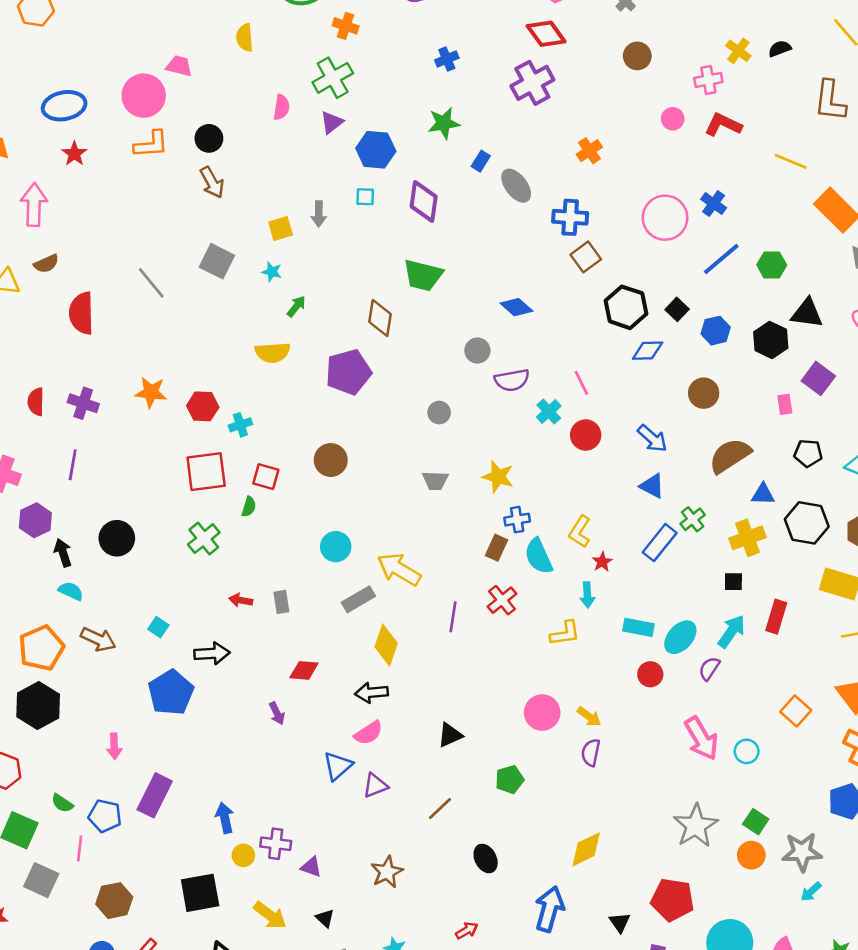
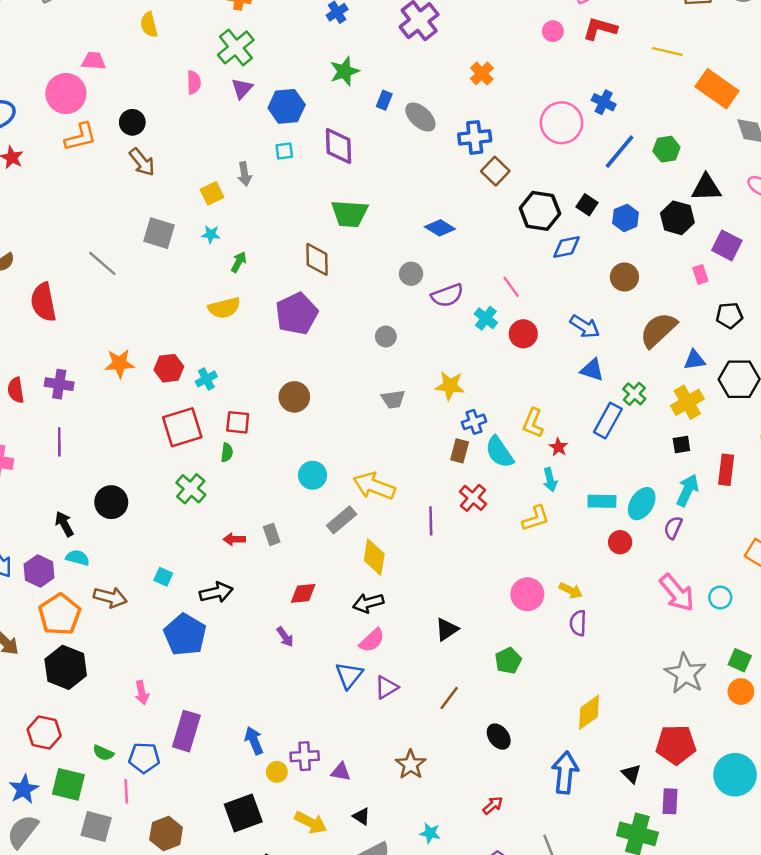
purple hexagon: (35, 520) -> (39, 571), moved

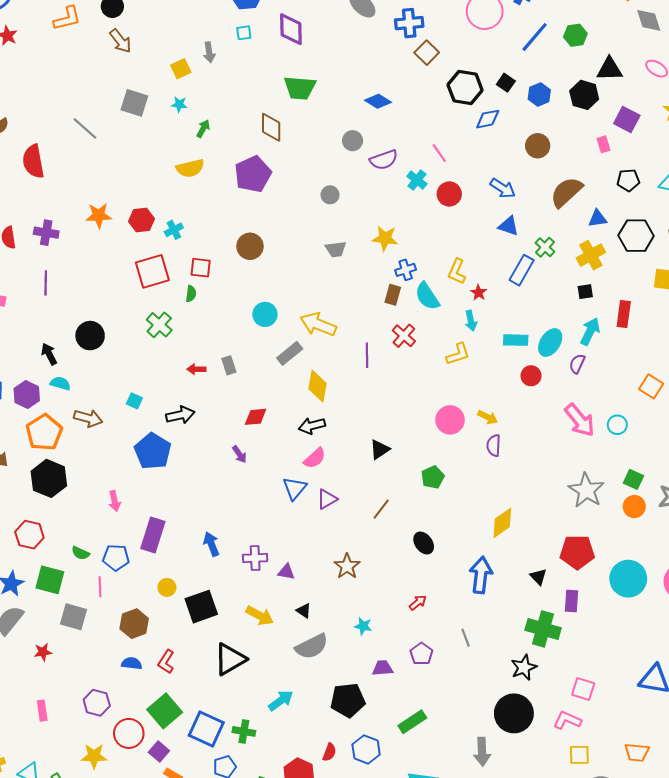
yellow circle: (277, 772) -> (167, 587), moved

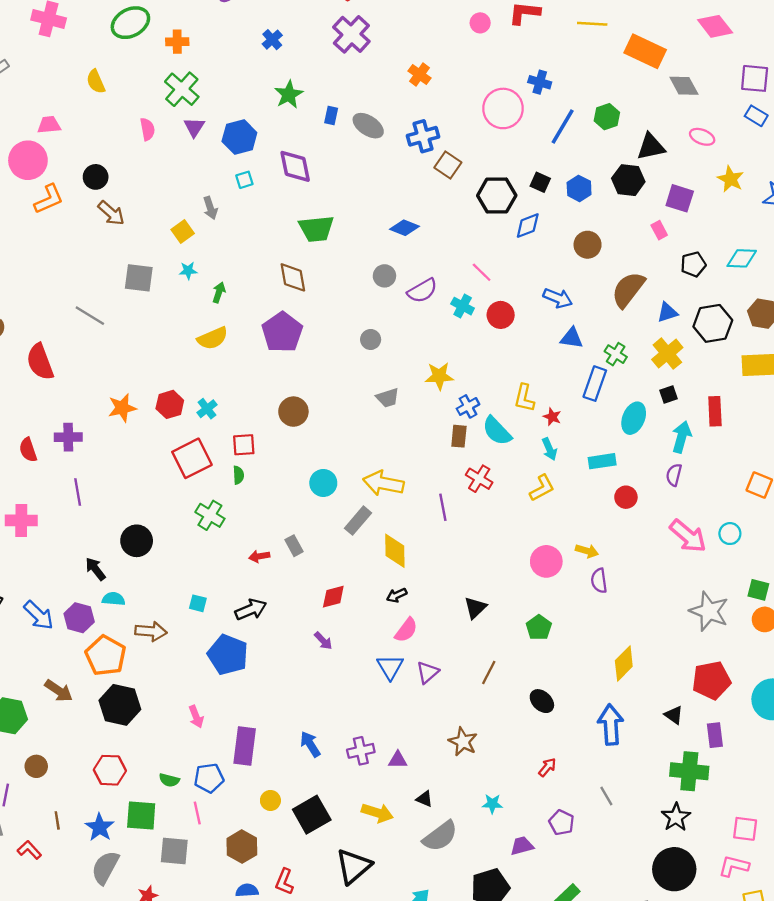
cyan ellipse: (550, 343) -> (634, 418), moved
black arrow: (312, 426) -> (397, 595), size x0.7

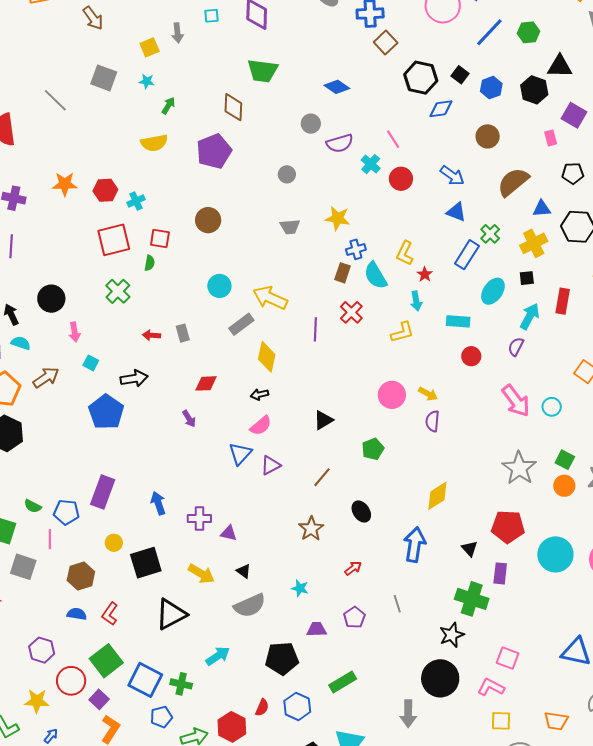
brown arrow: (151, 631) -> (46, 378), turned -52
pink arrow: (196, 717) -> (74, 332), moved
brown star: (463, 742) -> (311, 529), moved

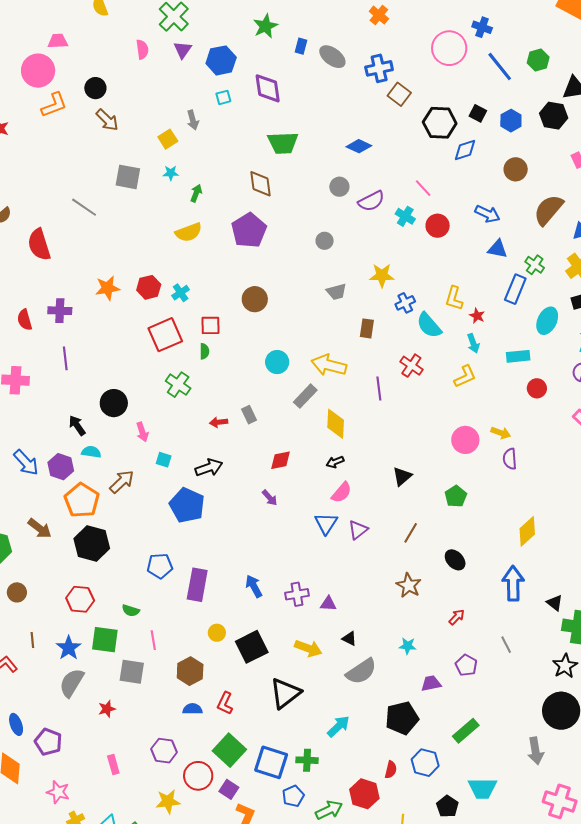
blue line: (489, 32) -> (500, 66), turned -72
brown rectangle: (343, 273) -> (367, 328), moved
blue pentagon: (66, 512) -> (160, 566), moved
black triangle: (470, 549) -> (555, 603), moved

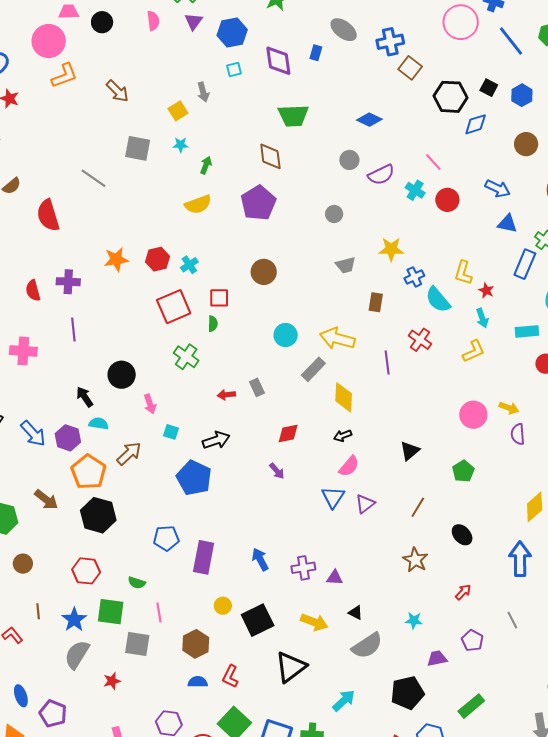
blue rectangle: (301, 46) -> (316, 53), moved
black circle: (95, 88) -> (102, 22), moved

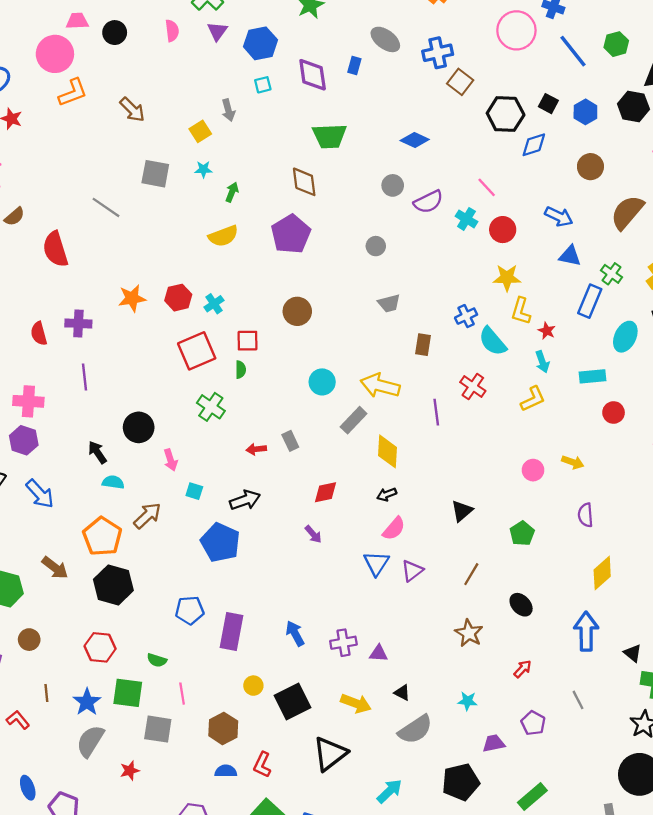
yellow star: (391, 249) -> (507, 278), moved
pink circle: (473, 415) -> (533, 470), size x0.7
purple semicircle: (518, 434) -> (586, 515), moved
purple hexagon: (68, 438) -> (24, 440), moved

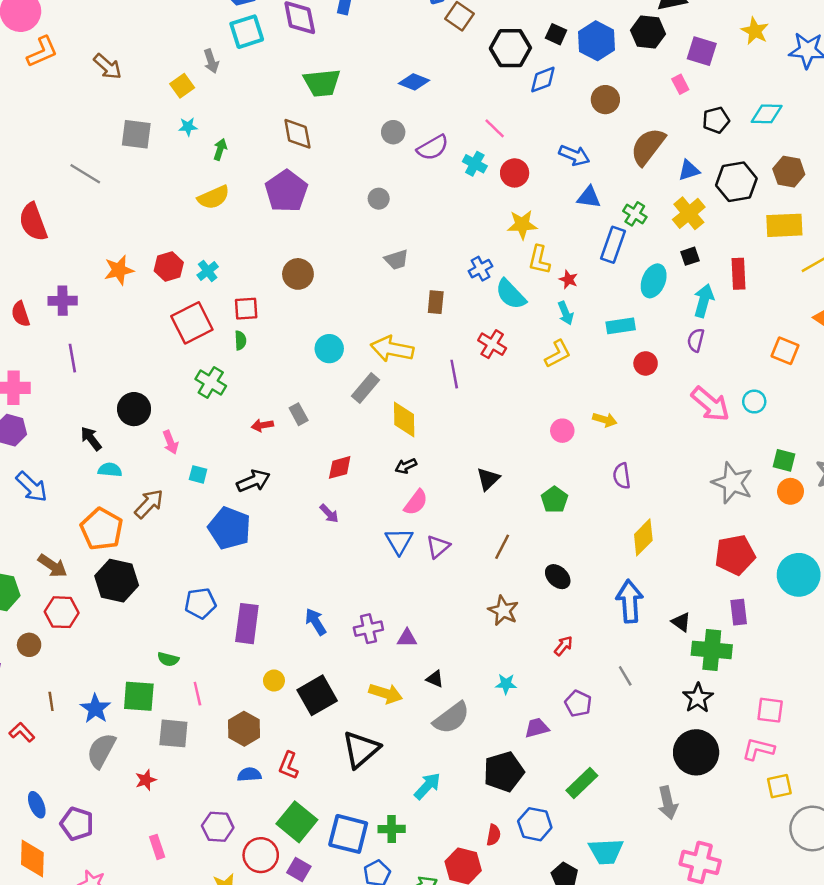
cyan square: (263, 85) -> (247, 32), size x1.8
blue hexagon: (585, 112) -> (597, 41), size x1.4
red hexagon: (100, 647) -> (62, 612), moved

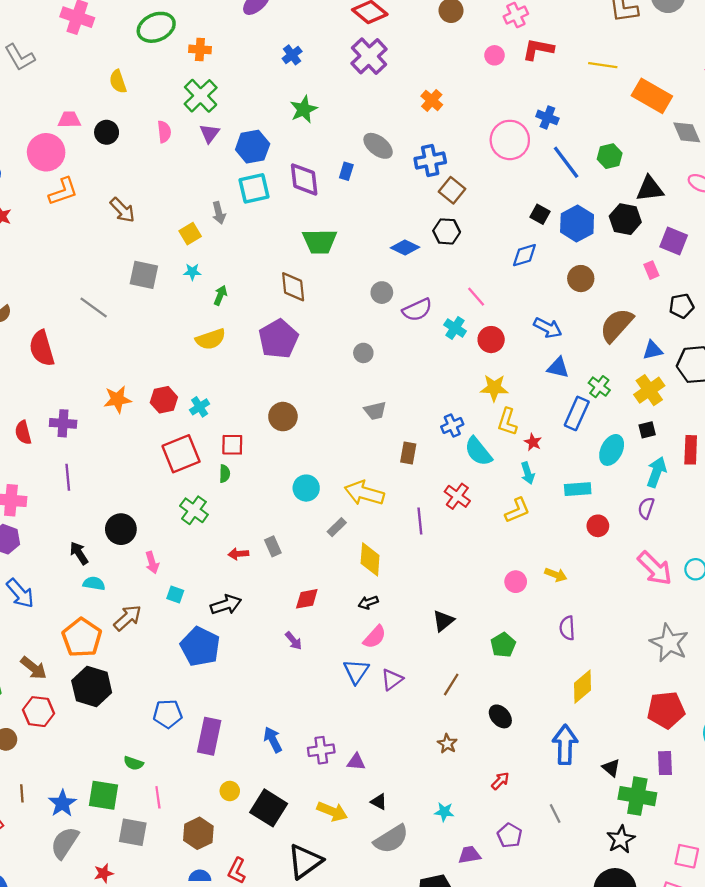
black hexagon: (510, 48) -> (447, 231), moved, size x0.7
gray rectangle: (365, 388) -> (337, 527), size x0.7
brown star: (503, 611) -> (447, 744), size x0.7
black square: (317, 695) -> (269, 808), turned -33

